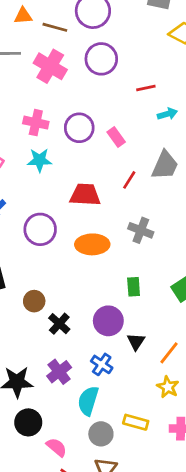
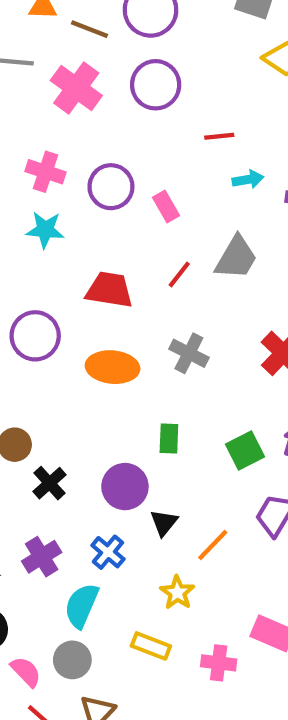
yellow star: (168, 387) -> (177, 593), moved
gray circle: (101, 434) -> (72, 660), moved

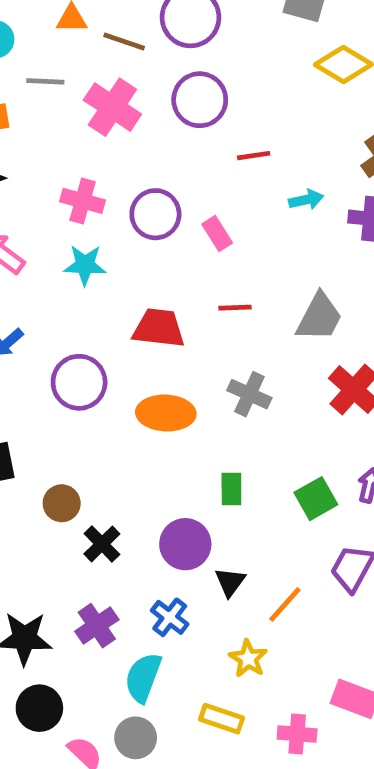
red line: (219, 136) -> (254, 156), moved
gray trapezoid: (236, 258) -> (319, 317), moved
red line: (179, 274) -> (235, 308), turned 52

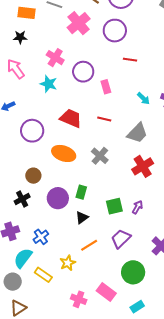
cyan arrow: (306, 200) -> (143, 99), moved, turned 40
brown circle: (62, 503) -> (33, 176), moved
purple circle: (185, 544) -> (58, 198), moved
black triangle: (230, 582) -> (82, 218), moved
yellow rectangle: (222, 719) -> (43, 275), moved

